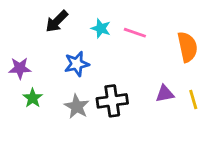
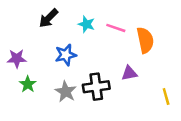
orange semicircle: (187, 47) -> (145, 40), moved
purple triangle: (165, 94) -> (129, 73), moved
yellow line: (193, 99) -> (166, 96), moved

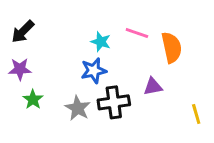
black arrow: (49, 18) -> (23, 32), moved
cyan star: (86, 24) -> (101, 42), moved
blue star: (66, 55) -> (94, 71), moved

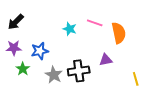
blue star: (94, 71) -> (40, 51), moved

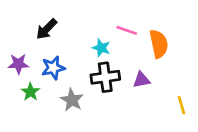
black arrow: (16, 22) -> (46, 29), moved
cyan star: (70, 29) -> (101, 48), moved
black cross: (79, 71) -> (105, 77), moved

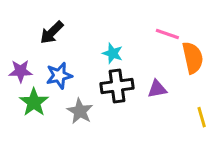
pink line: (127, 30) -> (167, 34), moved
orange semicircle: (159, 44) -> (193, 58), moved
green star: (30, 92) -> (34, 102), size x1.4

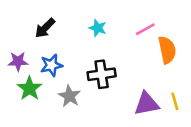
pink line: (167, 34) -> (145, 29), turned -48
cyan star: (113, 53) -> (98, 28), moved
purple triangle: (157, 89) -> (147, 104), moved, size x1.5

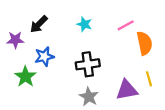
purple star: (18, 61) -> (15, 40), moved
gray star: (69, 96) -> (89, 97), moved
yellow line: (175, 101) -> (149, 79), moved

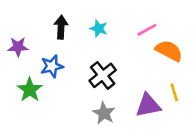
black arrow: (39, 24) -> (61, 27), moved, turned 138
orange semicircle: (145, 43) -> (169, 51), turned -50
black cross: (88, 64) -> (103, 75), turned -30

